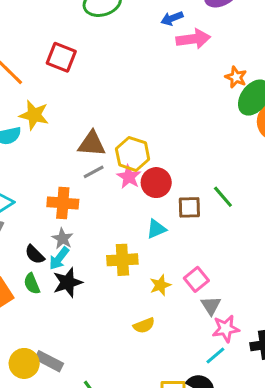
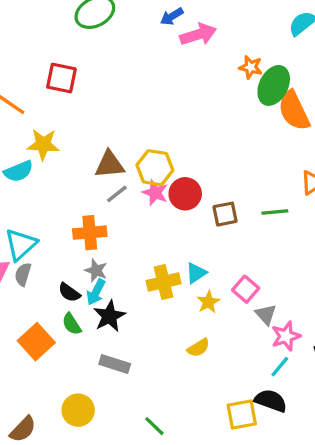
green line: (223, 197) -> (275, 212), moved, turned -45
cyan triangle: (156, 229) -> (196, 273), moved
gray rectangle: (49, 361) -> (115, 364), moved

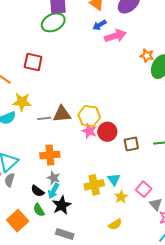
gray line: (117, 194) -> (44, 118), moved, turned 32
cyan triangle: (196, 273) -> (114, 179), turned -32

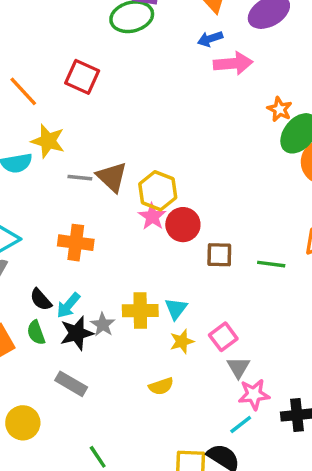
brown triangle: (62, 114) -> (112, 177), turned 36
gray star: (54, 178) -> (103, 325), moved

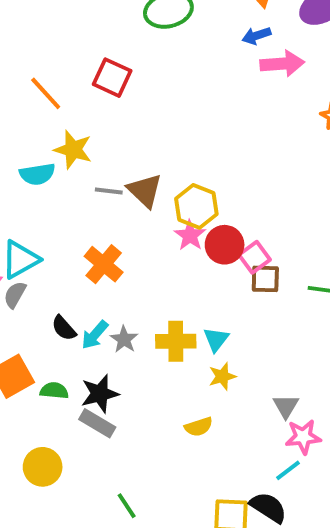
orange cross: (76, 243) -> (104, 264), turned 32
gray star: (103, 325) -> (124, 339), moved
green semicircle: (36, 333) -> (54, 391), moved, turned 115
black star: (77, 333) -> (100, 394), moved
pink square: (223, 337) -> (255, 257), moved

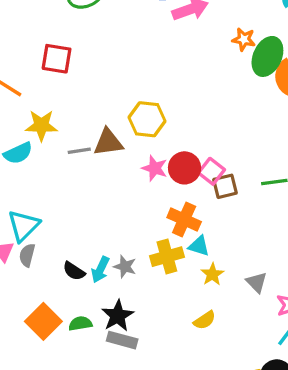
brown triangle: (145, 191) -> (108, 142), turned -36
yellow hexagon: (196, 206) -> (147, 119), moved
orange cross: (104, 264) -> (184, 220), moved
cyan triangle: (216, 339) -> (199, 246), turned -35
gray triangle: (286, 406) -> (257, 282), moved

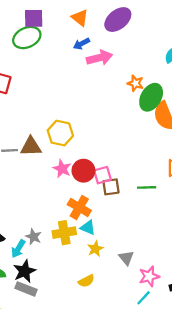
pink square: (212, 171) -> (102, 175), turned 30
cyan arrow: (100, 270) -> (18, 249), moved

